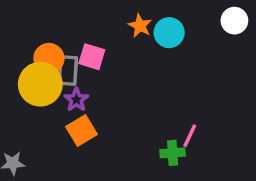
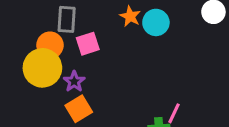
pink square: (92, 57) -> (88, 44), turned -35
gray rectangle: (68, 70) -> (67, 19), moved

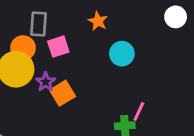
cyan circle: (156, 22) -> (122, 54), moved
orange square: (79, 109) -> (63, 93), moved

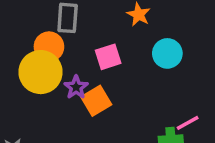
pink square: (58, 47) -> (108, 57), moved
pink line: (139, 112) -> (188, 123), turned 36

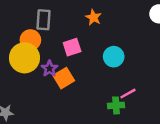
cyan circle: (167, 53) -> (114, 57), moved

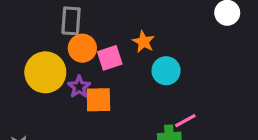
orange star: (93, 17) -> (144, 42), moved
orange circle: (30, 40) -> (82, 48), moved
orange square: (64, 78) -> (98, 100), turned 30

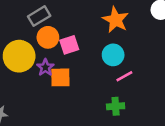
gray rectangle: (71, 21) -> (39, 16), turned 55
orange star: (144, 42) -> (116, 20), moved, size x1.5
pink line: (185, 121) -> (124, 76), moved

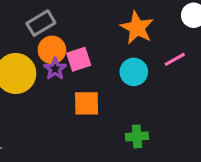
purple star: (45, 67) -> (55, 69), moved
pink line: (124, 76) -> (175, 59), moved
orange square: (60, 77) -> (87, 103), moved

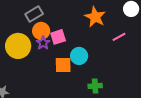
cyan circle: (134, 72) -> (79, 56), moved

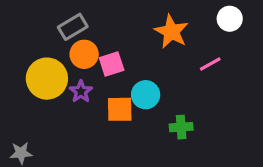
purple star: (43, 43) -> (81, 91), moved
green cross: (95, 86) -> (181, 127), moved

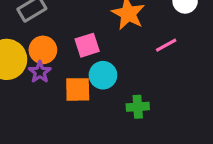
orange circle: (84, 54) -> (43, 50), moved
pink square: (112, 64) -> (87, 45), moved

